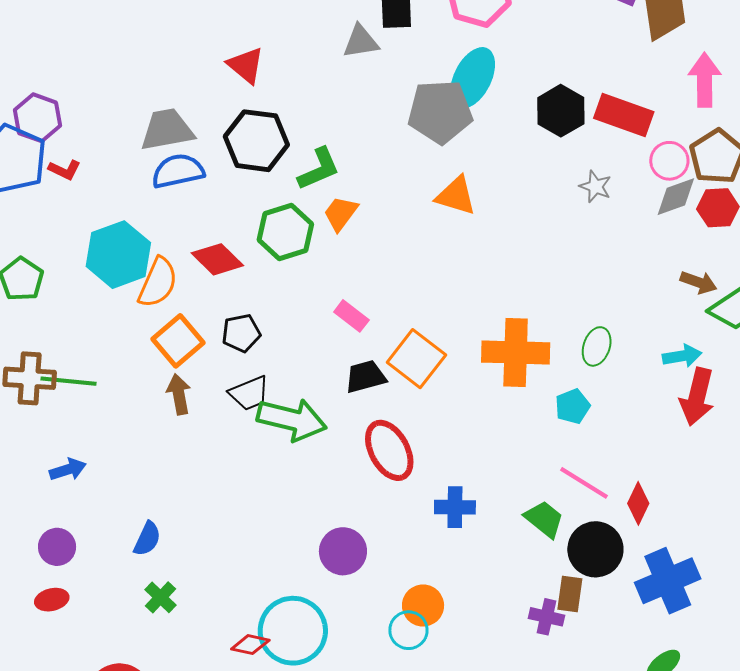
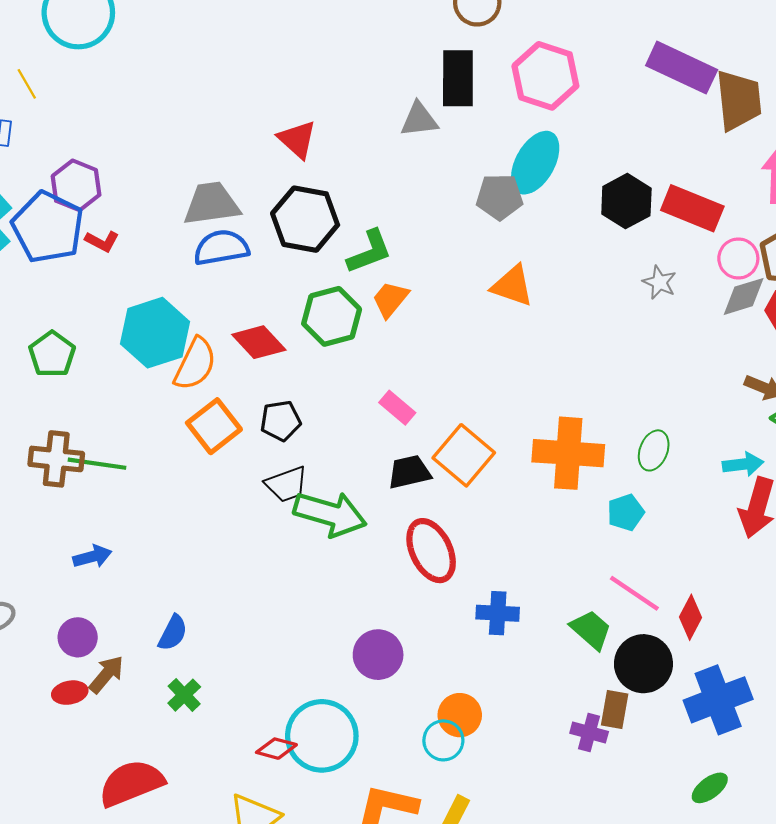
gray pentagon: (440, 112) -> (500, 197), size x0.7
brown arrow: (179, 394) -> (106, 674), moved, turned 48

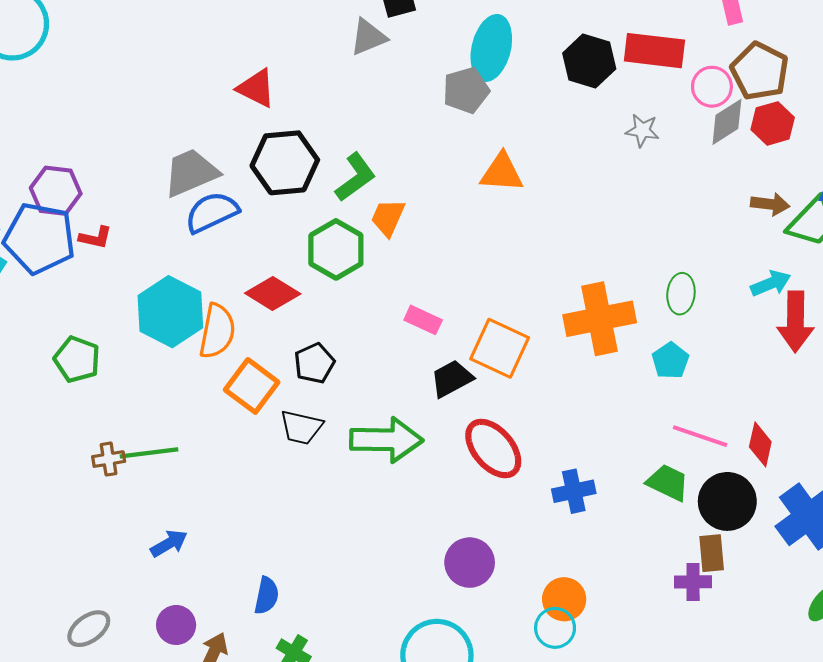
brown cross: (56, 459) -> (109, 459), size x0.6
black trapezoid: (286, 484) -> (301, 427), moved, turned 48

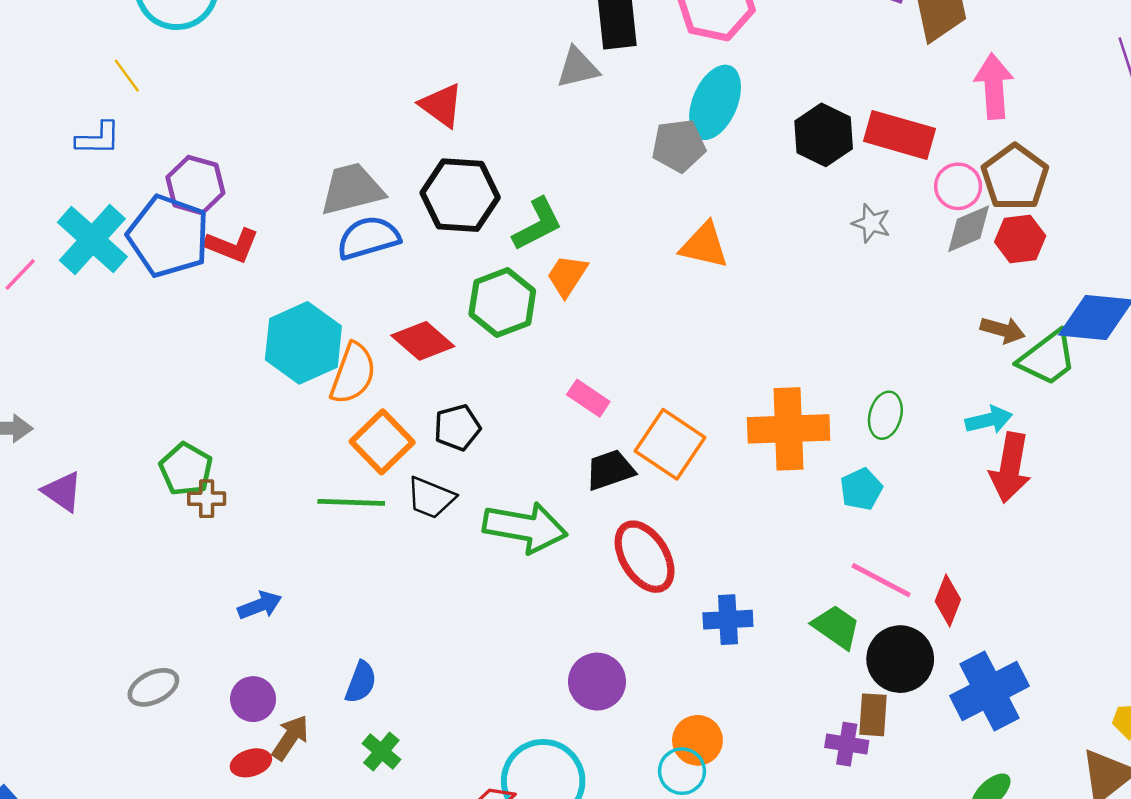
red L-shape: (95, 238) -> (232, 245), size x1.4
green pentagon: (77, 359) -> (186, 469), moved
green line: (149, 453) -> (351, 502), moved

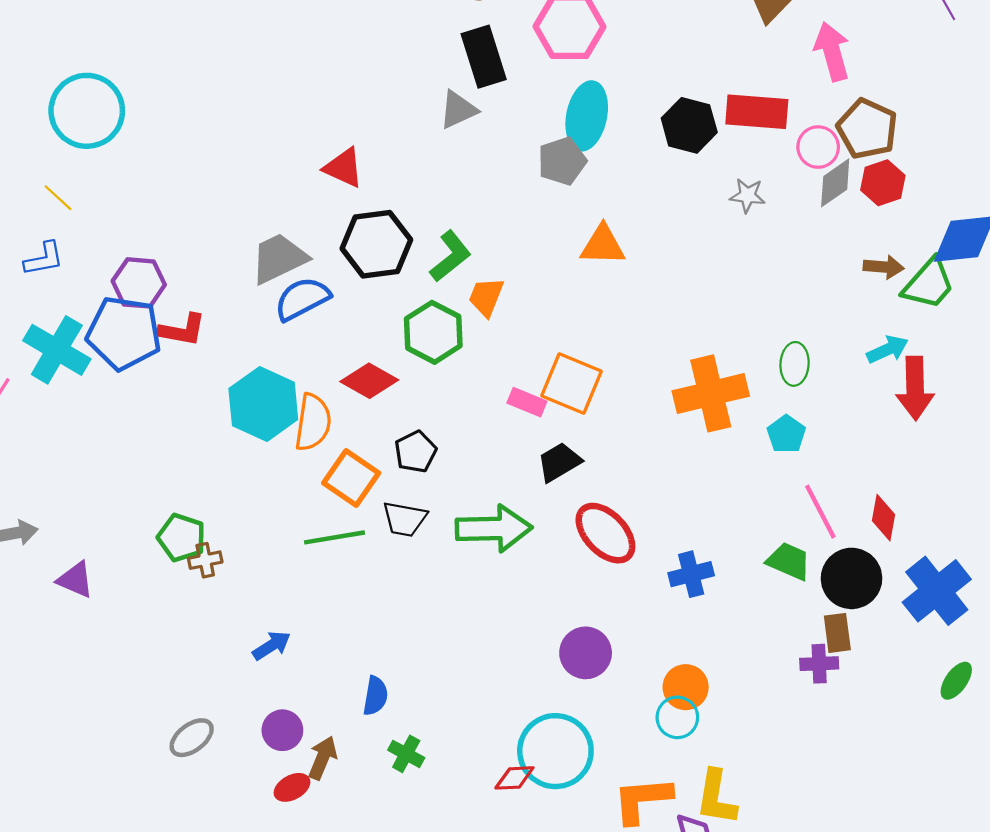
orange square: (670, 444) -> (572, 383), moved
pink line: (881, 580) -> (820, 512), turned 46

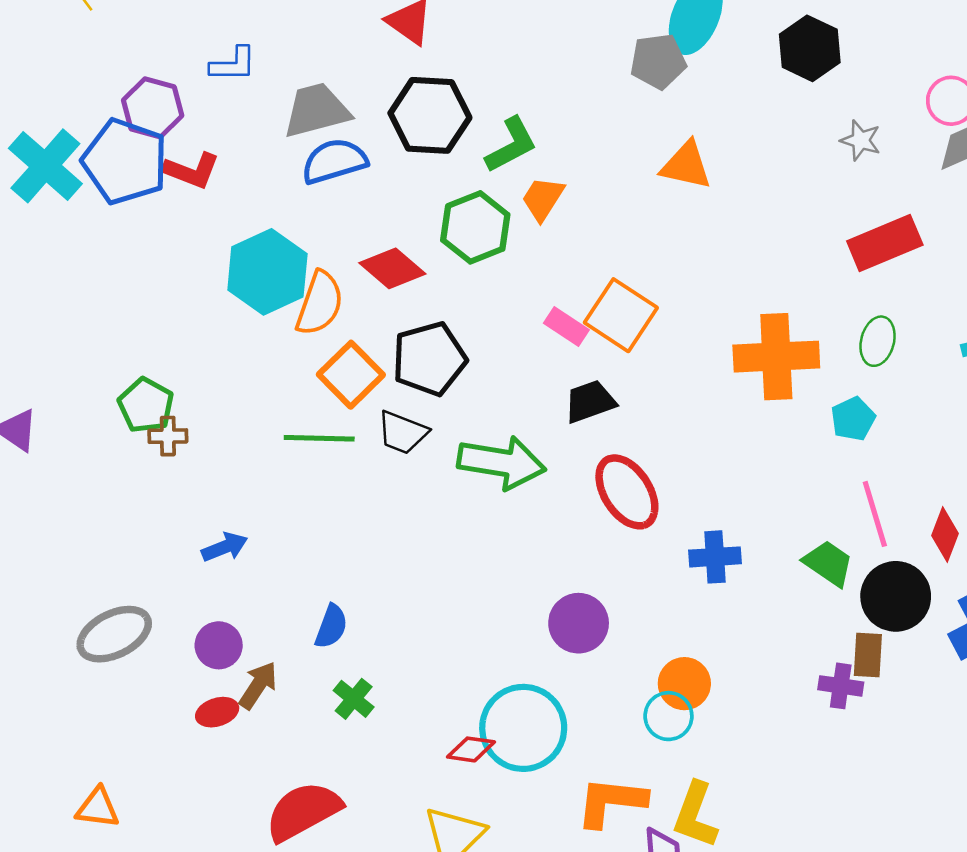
red rectangle: (757, 112) -> (885, 243), moved, turned -38
blue L-shape: (44, 259) -> (233, 64), moved
black pentagon: (416, 452) -> (429, 359), size x1.5
gray ellipse: (192, 738) -> (114, 634), size x1.4

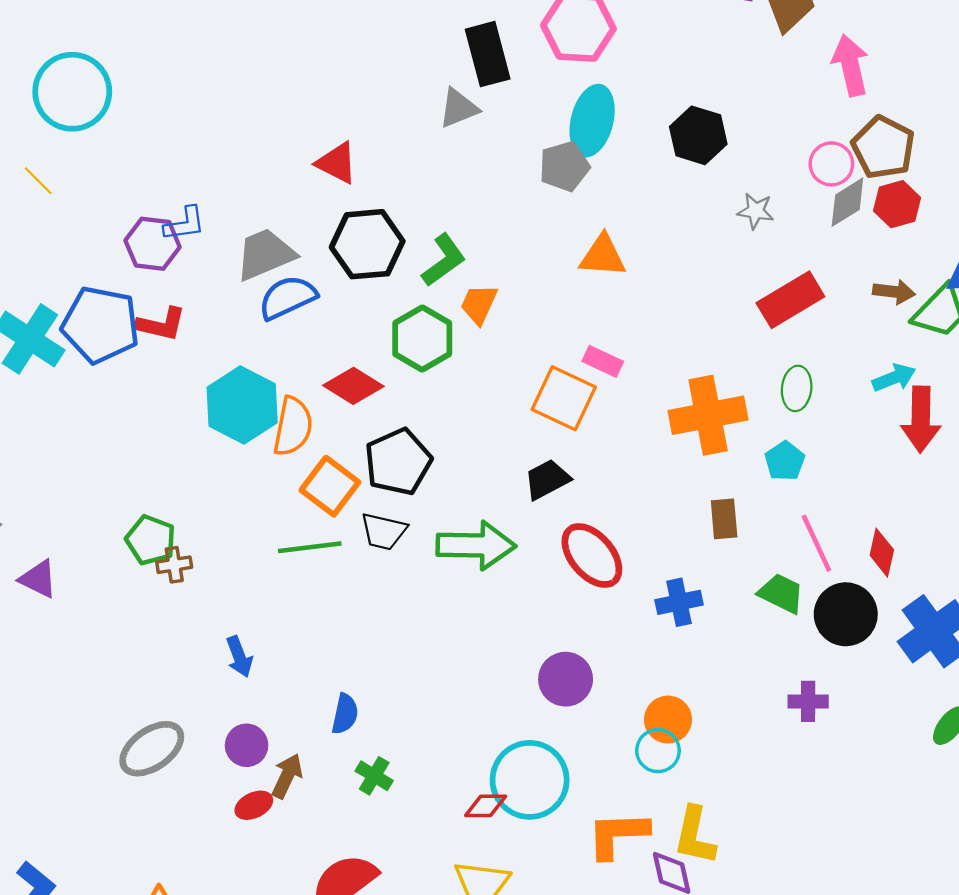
purple hexagon: (153, 108) -> (153, 244), moved
pink rectangle: (566, 327) -> (603, 361), moved
blue arrow: (225, 547) -> (239, 657), turned 99
brown rectangle: (868, 655) -> (724, 519), moved

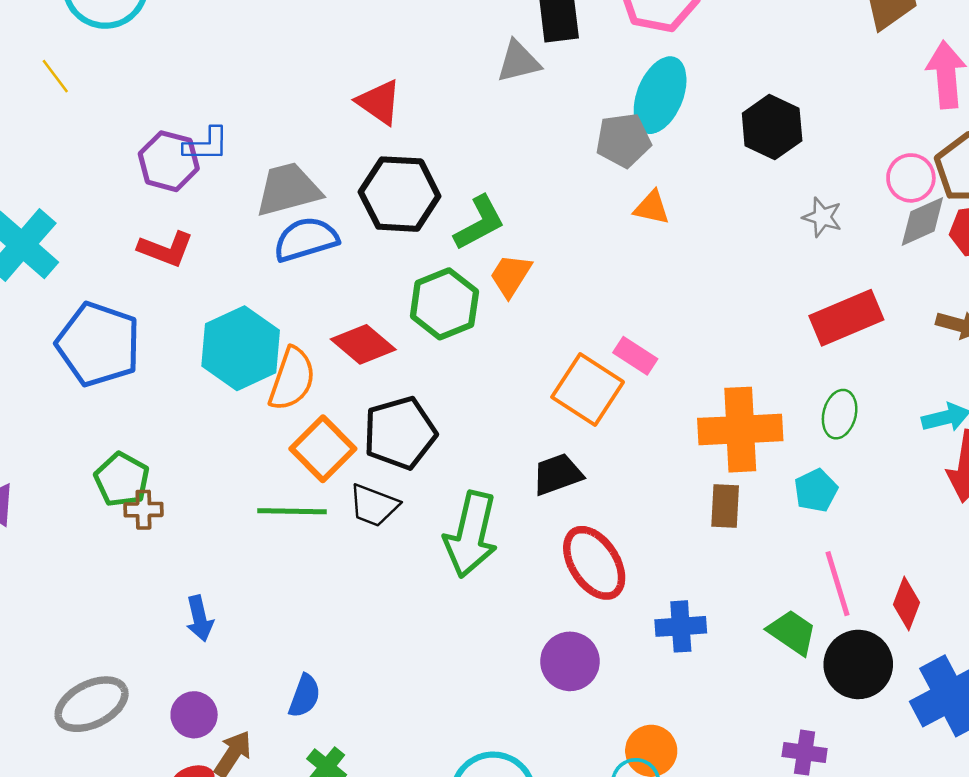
orange triangle: (603, 256) -> (652, 208), moved, size x0.7
blue pentagon: (100, 325) -> (98, 344), moved
brown rectangle: (724, 519) -> (725, 506), moved
green arrow: (476, 545) -> (471, 535), turned 94
purple circle: (566, 679) -> (570, 661), moved

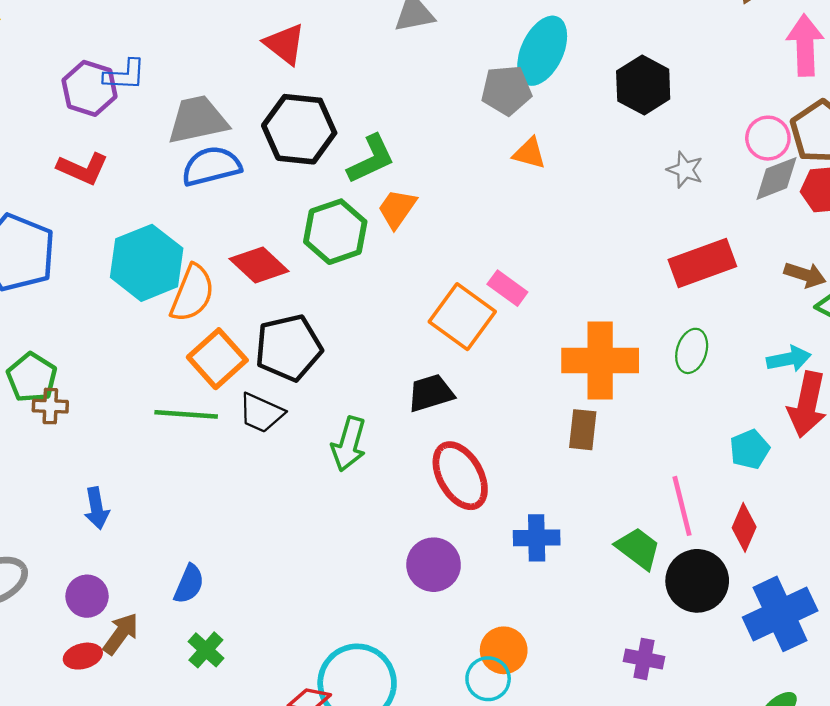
cyan pentagon: (816, 490) -> (750, 449), moved
green arrow: (471, 535) -> (349, 444), size x0.7

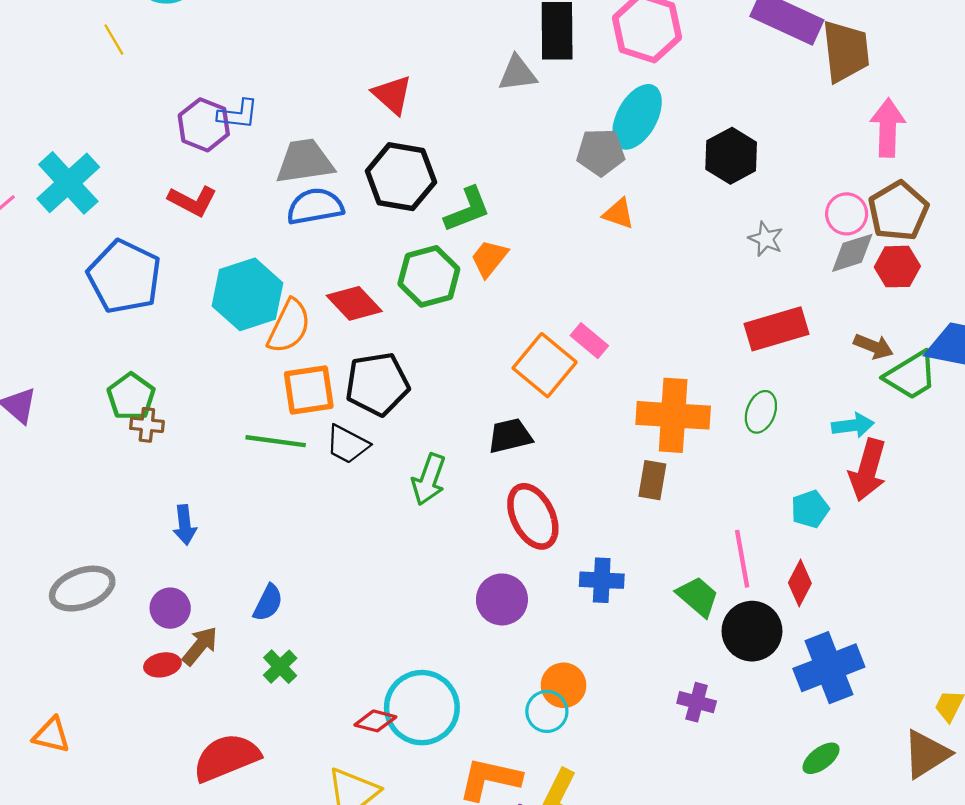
orange square: (217, 359) -> (309, 390), turned 30

